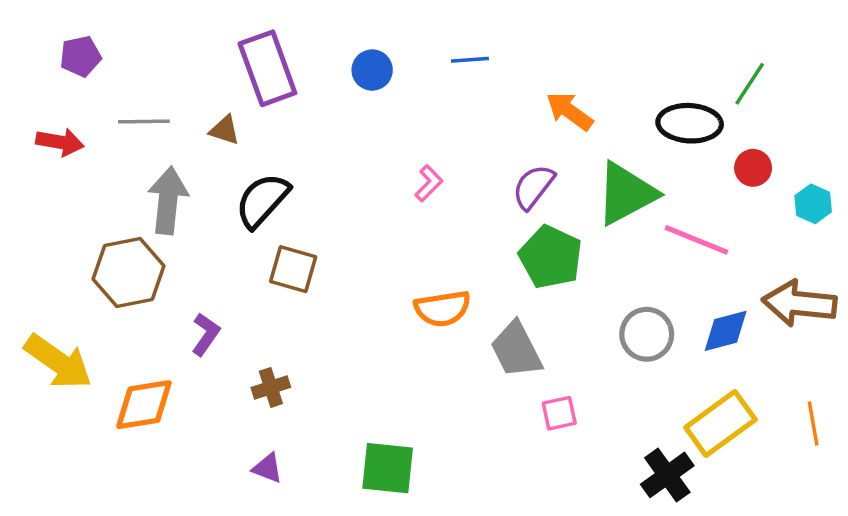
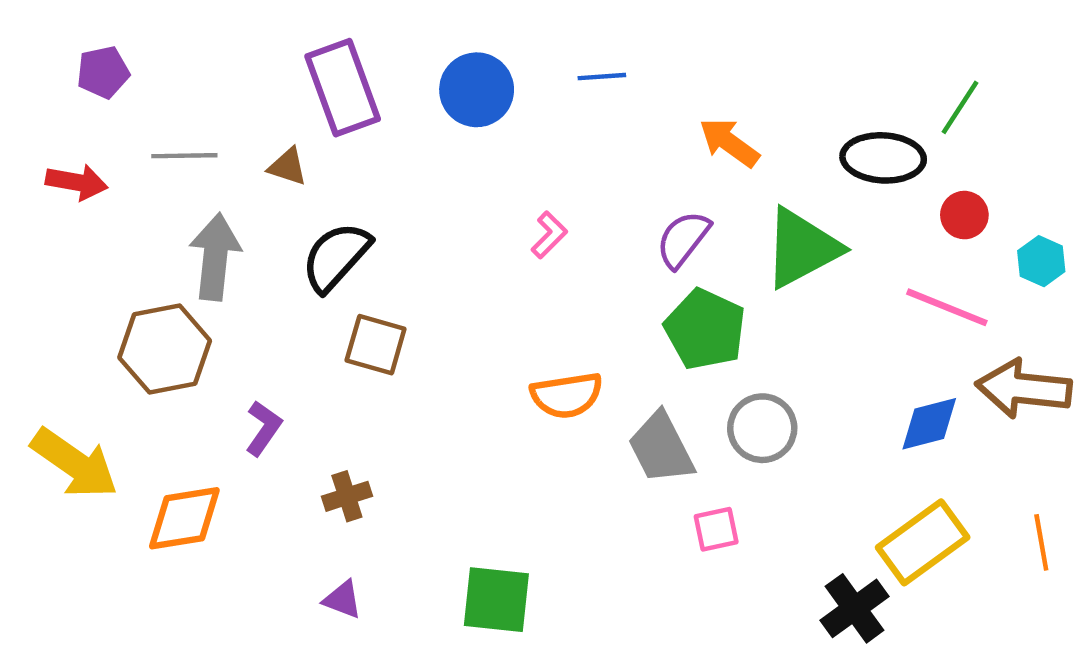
blue circle: (372, 70) -> (477, 90), size x1.4
pink line: (696, 240) -> (947, 307), moved
gray circle: (647, 334) -> (762, 428), moved

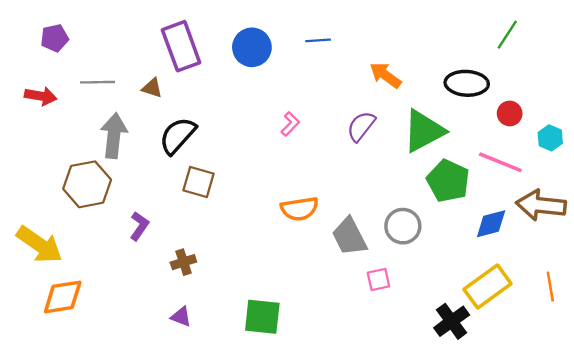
green line: (960, 107) -> (507, 35), moved
green pentagon: (705, 329) -> (448, 181), moved
orange diamond: (184, 518) -> (63, 297), moved

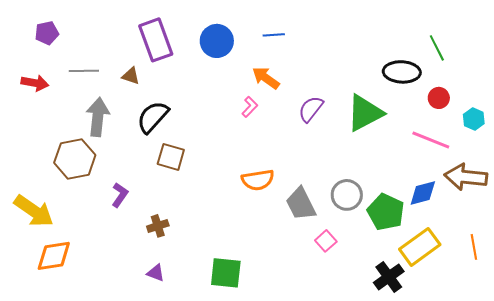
green line: (507, 35) -> (437, 48), moved, turned -60
orange arrow: (385, 75) -> (266, 78), moved
green pentagon: (448, 181) -> (386, 212), moved
pink square: (378, 280) -> (326, 241), turned -30

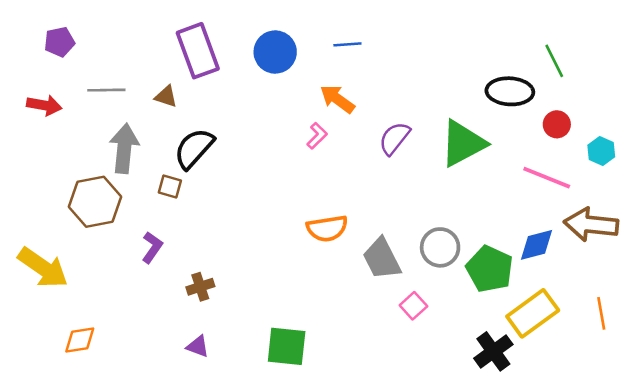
brown square: (171, 157) -> (170, 186), moved, size x0.7
orange diamond: (54, 256) -> (80, 340), moved, size x0.7

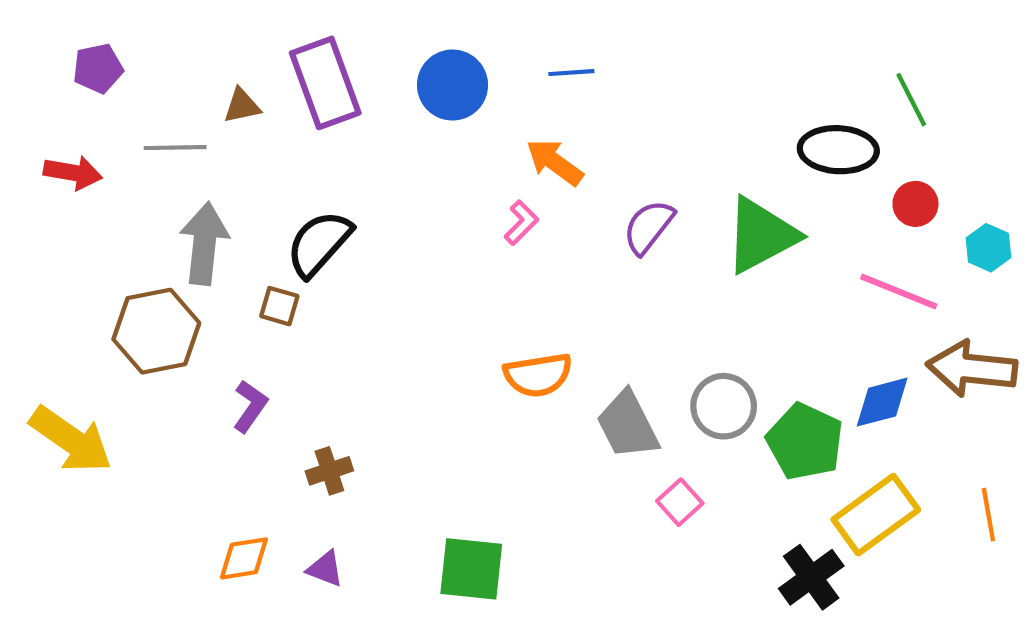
brown triangle: (166, 96) -> (242, 106), moved, turned -30
orange diamond: (80, 340) -> (244, 558), moved

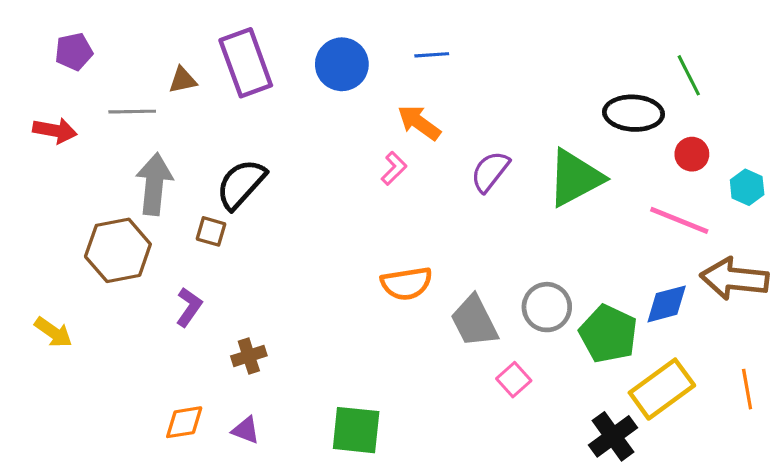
yellow arrow: (71, 440) -> (53, 332), size x0.6

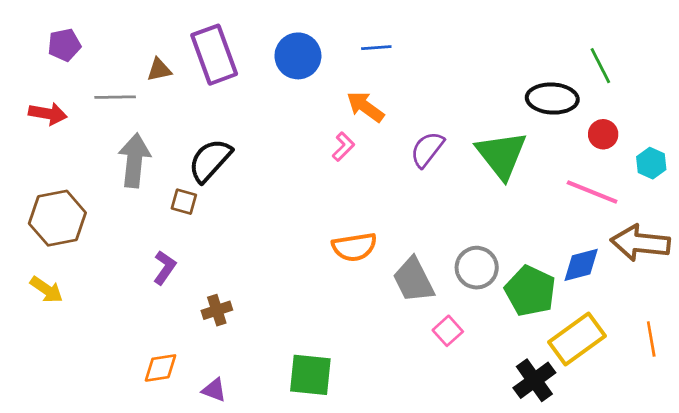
green triangle: (575, 178) -> (501, 155), turned -40
brown hexagon: (118, 250) -> (57, 218), moved
purple triangle: (246, 430) -> (214, 390), moved

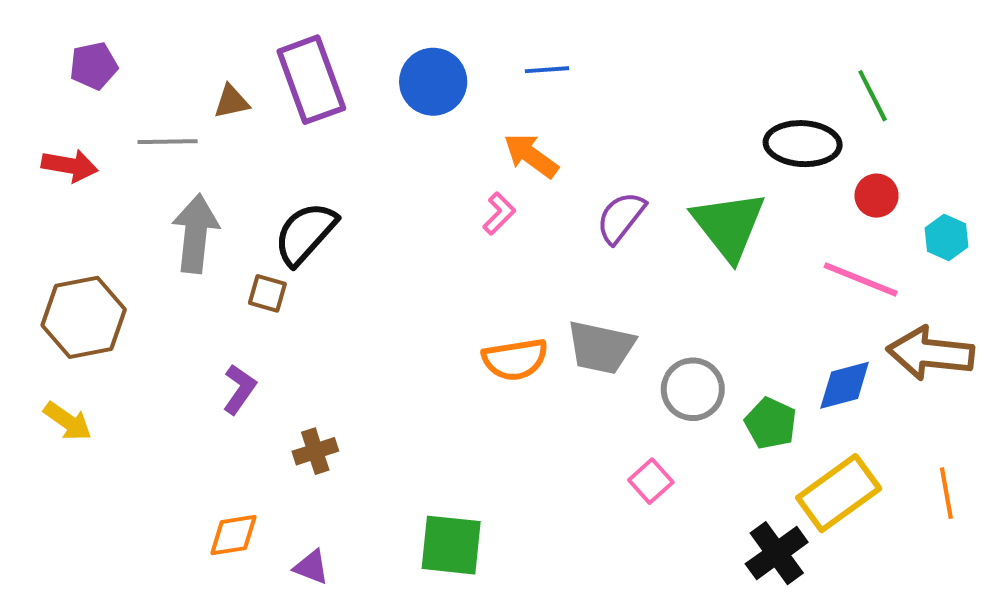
gray trapezoid: (413, 280) -> (601, 347), moved, turned -51
green pentagon: (530, 291) -> (771, 423), size x0.7

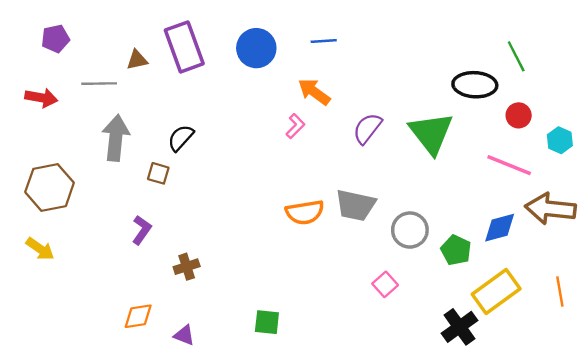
black semicircle: (305, 233) -> (181, 138), size x0.7
green square: (451, 545) -> (267, 322), size x0.7

